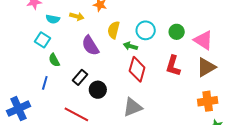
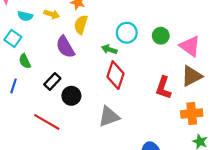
yellow semicircle: (114, 30) -> (81, 25), moved
red L-shape: (173, 66) -> (163, 88), moved

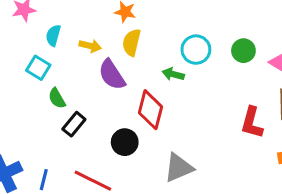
yellow arrow: (52, 14) -> (90, 46), moved
cyan semicircle: (25, 16) -> (53, 35), turned 96
red diamond: (116, 75) -> (150, 110), moved
black rectangle: (52, 81) -> (74, 124), moved
blue line: (13, 86) -> (44, 180), moved

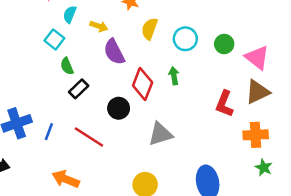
yellow semicircle: (132, 42) -> (149, 29), moved
green arrow: (173, 74) -> (174, 76), moved, turned 60

